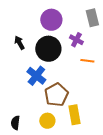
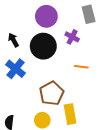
orange line: (87, 61) -> (81, 67), moved
blue cross: (36, 76) -> (16, 69), moved

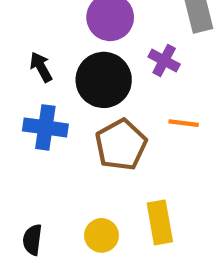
blue cross: (16, 69) -> (45, 127), turned -30
brown pentagon: (52, 93) -> (121, 145), moved

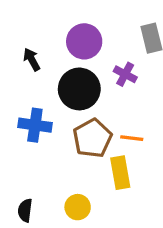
black arrow: (41, 67) -> (32, 59), moved
orange line: (184, 123) -> (132, 138), moved
yellow rectangle: (160, 222) -> (120, 173), moved

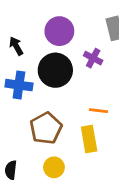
blue cross: (35, 125) -> (19, 85), moved
brown pentagon: (92, 138) -> (46, 128), moved

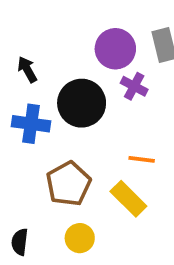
purple circle: (59, 31) -> (115, 49), moved
yellow rectangle: (89, 139) -> (128, 199), turned -35

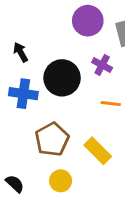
purple circle: (115, 49) -> (88, 21), moved
orange line: (142, 159) -> (111, 104), moved
black semicircle: (20, 242) -> (15, 184), turned 126

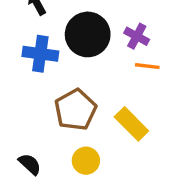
purple cross: (102, 65) -> (137, 36), moved

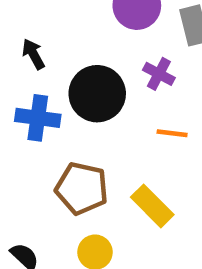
purple cross: (137, 36) -> (159, 74), moved
brown pentagon: (75, 110) -> (82, 188), turned -30

